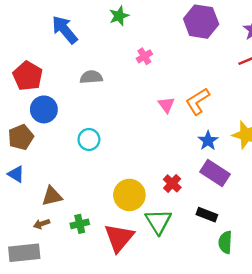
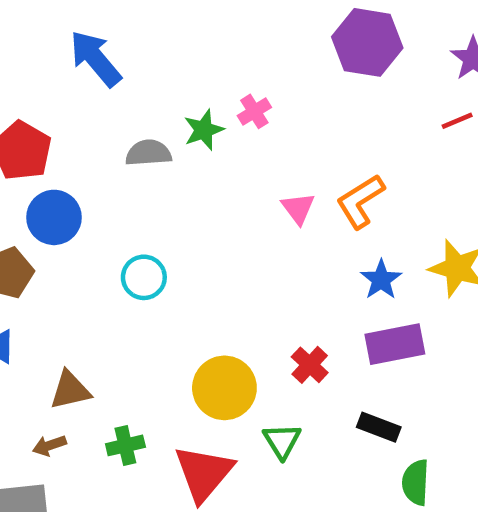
green star: (119, 16) -> (204, 130), moved
purple rectangle: (215, 173) -> (395, 344), turned -44
green triangle: (158, 222) -> (282, 441), size x0.7

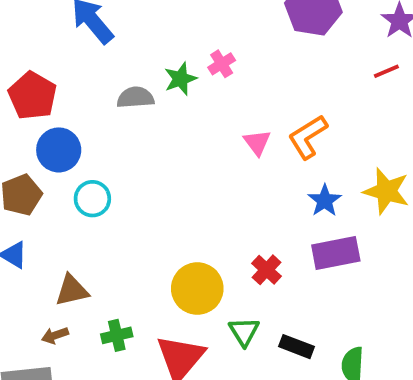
cyan circle: (144, 277) -> (92, 199), moved
black rectangle: (379, 427) -> (297, 347), moved

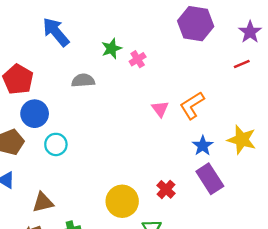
green star: (180, 79) -> (112, 49), moved
purple rectangle: (336, 253) -> (210, 179), turned 68

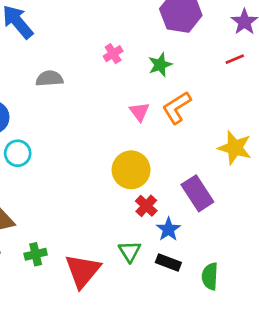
green star: (112, 49) -> (160, 65), moved
blue star: (203, 146) -> (168, 229), moved
yellow circle: (122, 201) -> (131, 170), moved

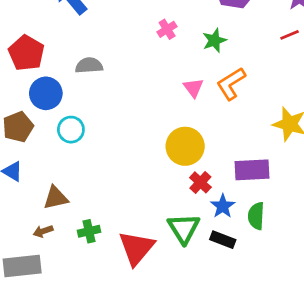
gray semicircle: (49, 79) -> (89, 66), moved
purple rectangle: (197, 193) -> (252, 170), turned -60
green triangle: (130, 251) -> (184, 228), size x1.4
green semicircle: (210, 276) -> (256, 216), moved

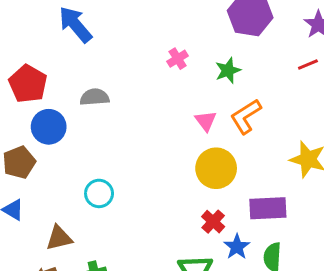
cyan circle: (71, 130) -> (99, 193), moved
yellow circle: (185, 146) -> (216, 168), moved

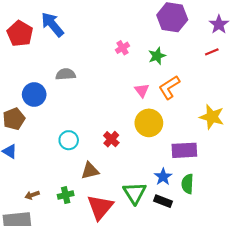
red pentagon: (28, 84) -> (20, 34), moved
red cross: (213, 222) -> (111, 139), moved
brown triangle: (59, 238) -> (90, 171), moved

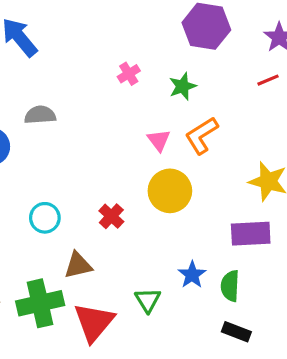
purple rectangle: (184, 150) -> (251, 234), moved
green triangle: (135, 193) -> (148, 300), size x0.7
green cross: (66, 195) -> (40, 303), size x1.8
black rectangle: (163, 201) -> (236, 332), moved

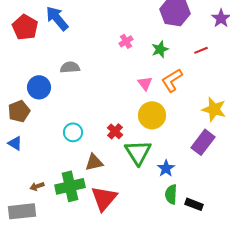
red line: (268, 80) -> (201, 50), moved
purple rectangle: (251, 234) -> (203, 142), turned -50
green semicircle: (230, 286) -> (171, 194), moved
green triangle: (148, 300) -> (138, 152), moved, size x1.6

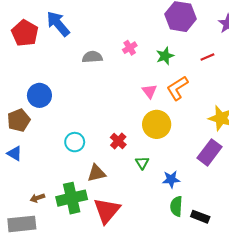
gray semicircle: (70, 67) -> (92, 57), moved
green triangle: (138, 152) -> (142, 163), size x0.5
blue star: (166, 168) -> (171, 179), turned 30

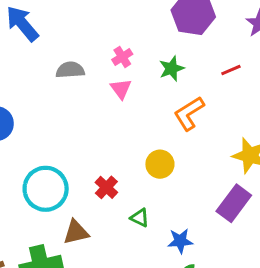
pink triangle: (149, 91) -> (121, 89), moved
yellow circle: (157, 124) -> (160, 164), size x0.7
cyan circle: (75, 142) -> (46, 189), size x1.6
green triangle: (142, 163) -> (140, 218), turned -32

